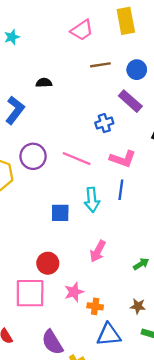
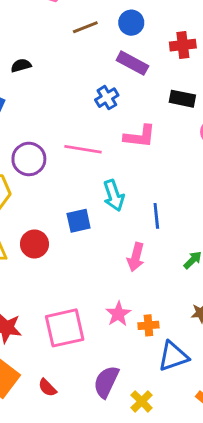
blue line: (121, 190) -> (156, 216), moved
red circle: (48, 263) -> (34, 244), moved
purple semicircle: (52, 342) -> (106, 382), turned 70

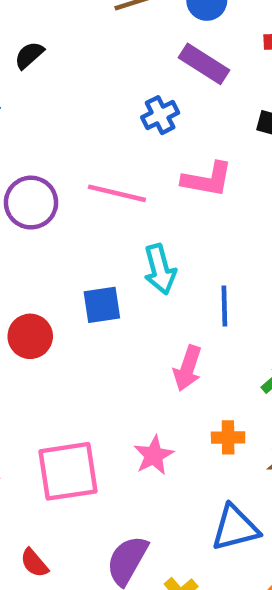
black semicircle: (21, 66) -> (29, 55), turned -30
orange cross: (148, 325) -> (228, 437), moved

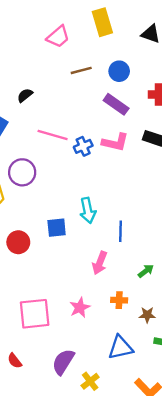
blue cross: (160, 115) -> (83, 146), moved
pink L-shape: (207, 179) -> (115, 142), moved
pink line: (117, 193) -> (53, 135), moved

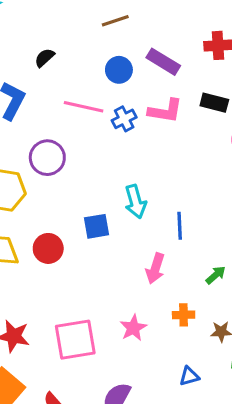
blue circle: (119, 71) -> (119, 70), moved
blue triangle: (120, 348) -> (189, 376), size x0.6

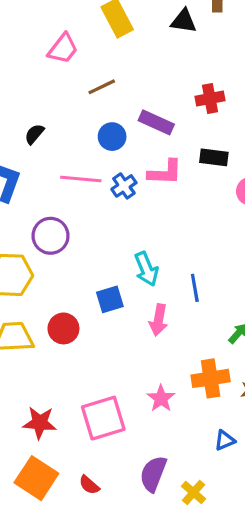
pink arrow: (155, 268) -> (159, 320), moved
orange cross: (184, 315) -> (211, 378), size x1.6

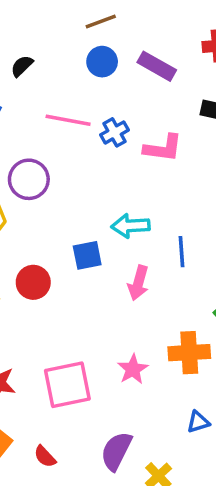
blue circle: (112, 137) -> (102, 62), moved
pink L-shape: (165, 172) -> (163, 148), moved
cyan arrow: (146, 269) -> (130, 226), turned 104

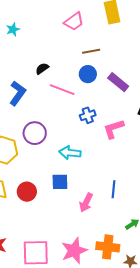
pink line: (68, 120) -> (62, 90), moved
pink L-shape: (163, 148) -> (114, 129), turned 145
cyan arrow: (130, 226) -> (70, 153), moved
pink star: (133, 369) -> (74, 251), size x1.5

